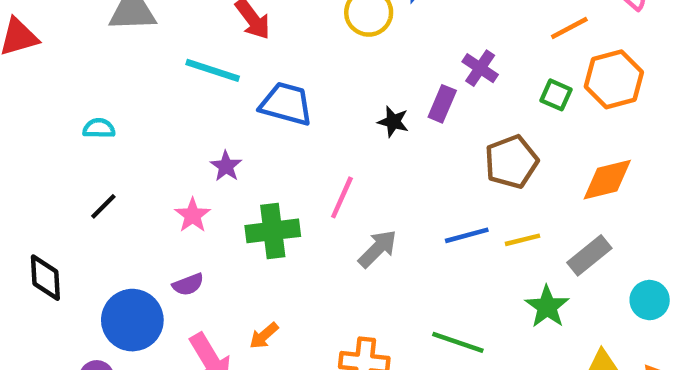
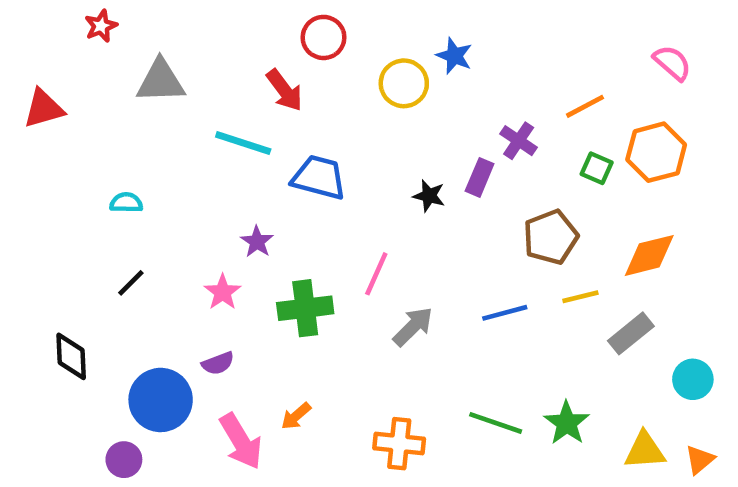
orange line: (569, 28) -> (585, 106), moved
yellow line: (522, 240) -> (580, 297), moved
green star: (547, 307) -> (567, 423), moved

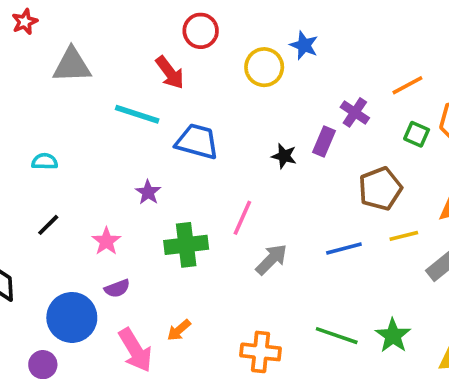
pink star: (223, 292) -> (106, 241), moved

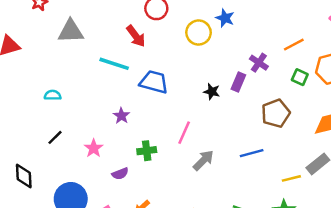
yellow line: (404, 236) -> (291, 178), moved
green cross: (186, 245) -> (147, 151), size x0.7
purple semicircle: (117, 288) -> (120, 174), moved

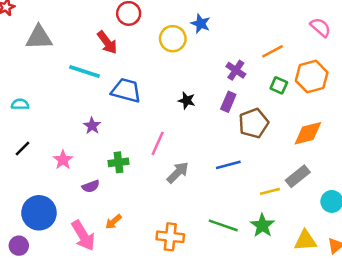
purple rectangle: (238, 82) -> (228, 102), moved

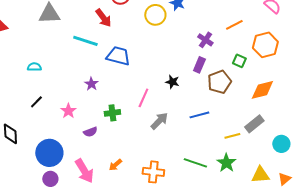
green square: (279, 85) -> (239, 61), moved
black star: (187, 101) -> (172, 82), moved
orange arrow: (113, 222) -> (115, 165), moved
purple circle: (19, 246) -> (50, 179), moved

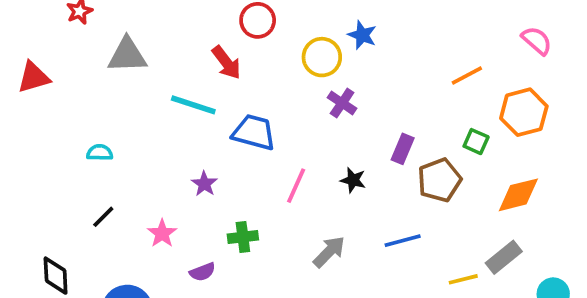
purple cross: (205, 40) -> (342, 103), moved
pink line: (143, 98) -> (296, 186), moved

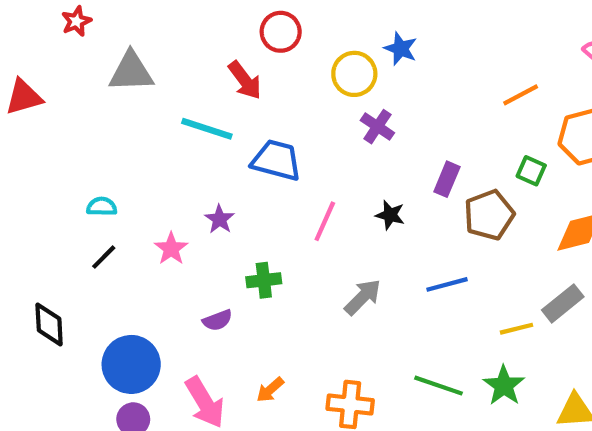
cyan semicircle: (100, 153) -> (102, 207), moved
pink star: (162, 233) -> (171, 249), moved

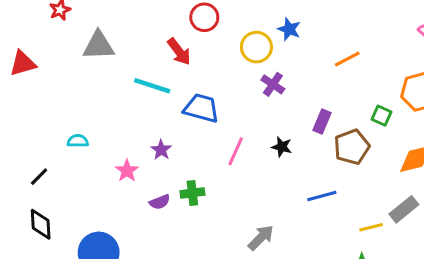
orange line: (521, 95) -> (347, 59), moved
black line: (104, 257) -> (39, 177), moved
gray arrow: (363, 297) -> (261, 238), moved
purple semicircle: (217, 320) -> (160, 202), moved

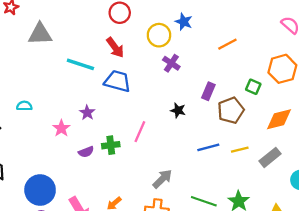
red arrow: (179, 52) -> (115, 48), moved
pink line: (236, 151) -> (140, 132), moved
yellow line: (371, 227) -> (240, 150), moved

